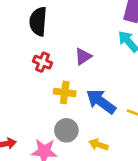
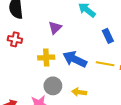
red cross: (43, 62) -> (15, 39), moved

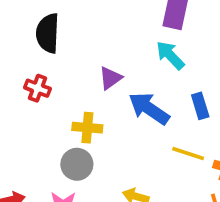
blue arrow: (75, 59) -> (149, 109), moved
gray circle: (53, 86) -> (77, 164), moved

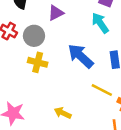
purple triangle: (110, 78) -> (56, 13), moved
gray circle: (77, 164) -> (34, 36), moved

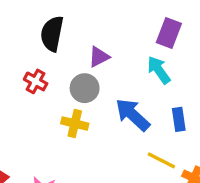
gray circle: (34, 36) -> (85, 88), moved

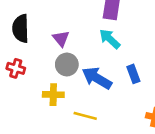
purple triangle: (99, 57) -> (61, 39), turned -30
gray circle: (85, 88) -> (67, 65), moved
yellow line: (161, 160) -> (85, 116), moved

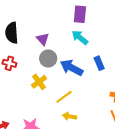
yellow cross: (53, 95) -> (39, 82), turned -35
yellow line: (85, 116) -> (64, 97), turned -48

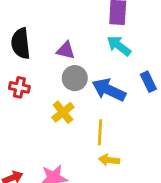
purple triangle: (43, 39) -> (66, 50), turned -32
yellow line: (64, 97) -> (100, 132), turned -48

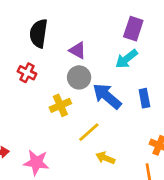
cyan arrow: (119, 46) -> (127, 59), turned -90
yellow line: (100, 132) -> (89, 132), turned 30
yellow arrow: (109, 160) -> (105, 158), moved

